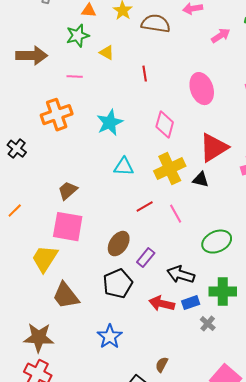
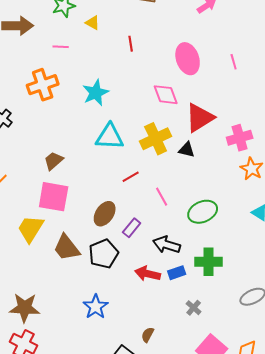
pink diamond: (165, 125) -> (166, 95), moved, turned -36
cyan triangle: (124, 167) -> (110, 137), size x1.4
pink line: (176, 214) -> (162, 197), moved
brown trapezoid: (66, 296) -> (67, 248), moved
gray cross: (208, 324) -> (194, 308), moved

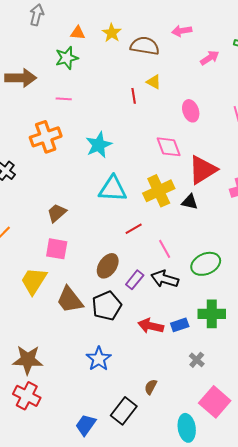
yellow triangle: (93, 23) -> (154, 82), moved
pink ellipse: (188, 59) -> (191, 111), size x0.7
pink square: (54, 197) -> (57, 249), size x0.7
black arrow: (167, 245) -> (165, 279), moved

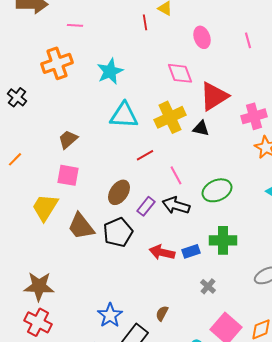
blue star: (99, 359) -> (110, 315), moved

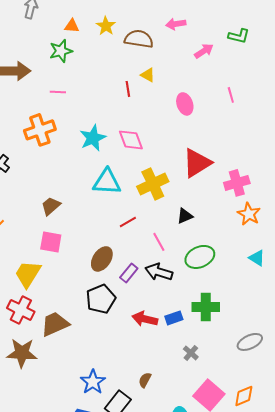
pink line: (248, 40) -> (231, 95), moved
pink diamond: (180, 73) -> (131, 140), moved
black triangle: (201, 128) -> (185, 216), moved, turned -36
brown trapezoid: (81, 226) -> (55, 324), moved, turned 104
red cross: (38, 322) -> (21, 310), moved

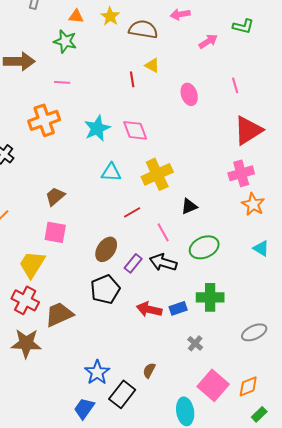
green star: (61, 51) -> (65, 41), turned 30
red triangle: (197, 163) -> (248, 130), moved
cyan triangle: (107, 182) -> (111, 172), size x0.7

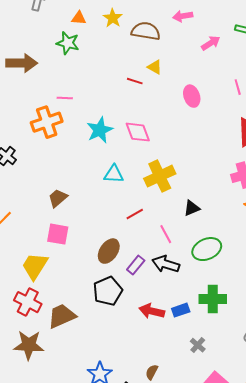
red line: (132, 79) -> (135, 81), turned -63
pink line: (62, 82) -> (65, 98), moved

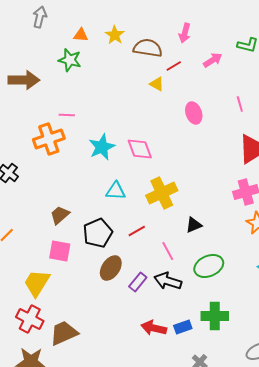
pink arrow: (183, 16) -> (185, 33), turned -66
red line: (135, 81) -> (174, 66), moved, turned -49
black pentagon: (108, 291) -> (98, 233), moved

